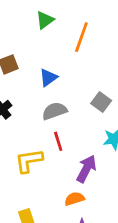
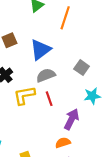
blue triangle: (48, 77) -> (40, 50), size x1.5
yellow L-shape: (29, 161) -> (24, 95), moved

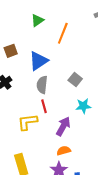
gray semicircle: (46, 75) -> (42, 85), turned -66
yellow L-shape: (24, 95) -> (27, 122), moved
orange semicircle: (63, 143) -> (64, 151), moved

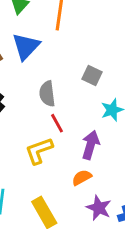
blue triangle: (39, 61) -> (26, 46), moved
orange semicircle: (64, 151) -> (82, 177), moved

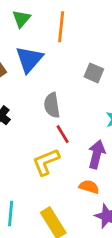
gray square: (92, 75) -> (94, 73), moved
orange semicircle: (82, 177) -> (89, 187), turned 48

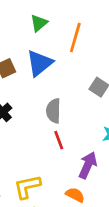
yellow L-shape: (46, 162) -> (27, 187), moved

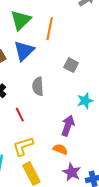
green triangle: (39, 23) -> (21, 20), size x1.5
red line: (59, 140) -> (20, 115), moved

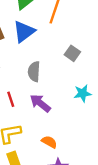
purple arrow: (68, 126) -> (40, 103), moved, turned -78

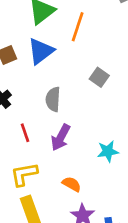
cyan star: (83, 93) -> (108, 151), moved
purple arrow: (40, 103) -> (61, 137), turned -100

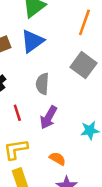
orange line: (78, 27) -> (84, 22), moved
gray square: (99, 77) -> (84, 65), size x1.5

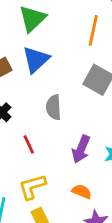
purple arrow: (49, 117) -> (81, 149), moved

